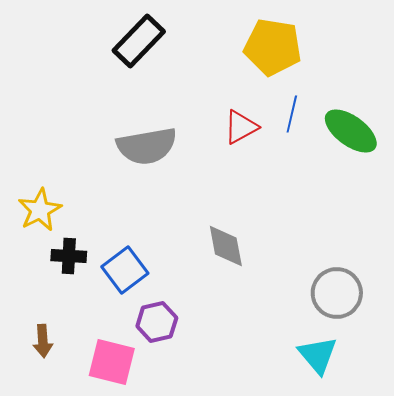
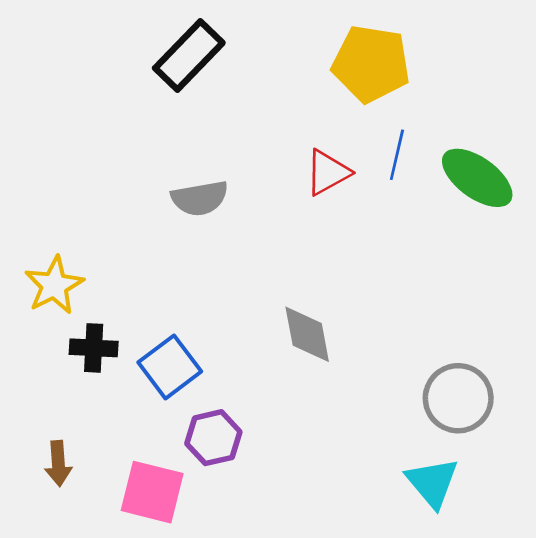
gray semicircle: (147, 146) -> (200, 198), size x0.7

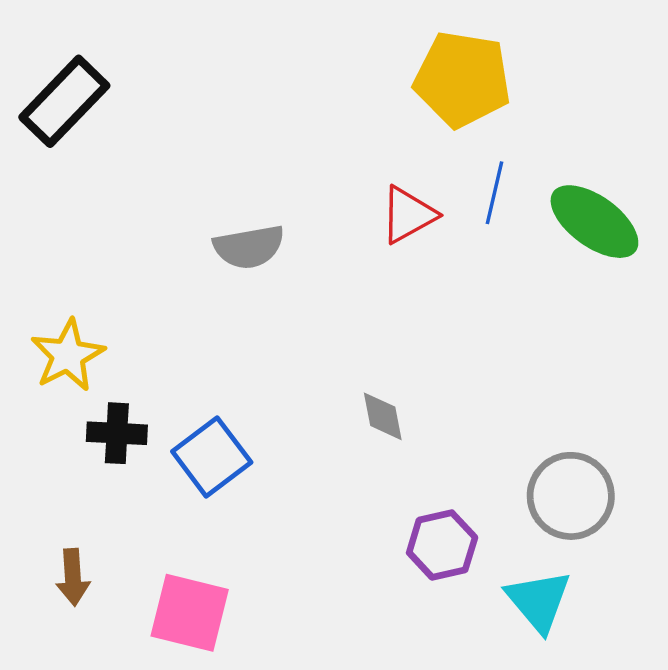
black rectangle: (189, 55) -> (64, 101), moved
gray diamond: (307, 334) -> (383, 416), size x0.7
purple hexagon: (213, 438) -> (442, 545), moved

